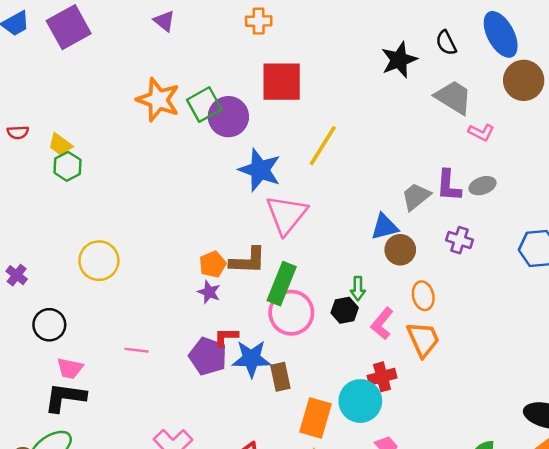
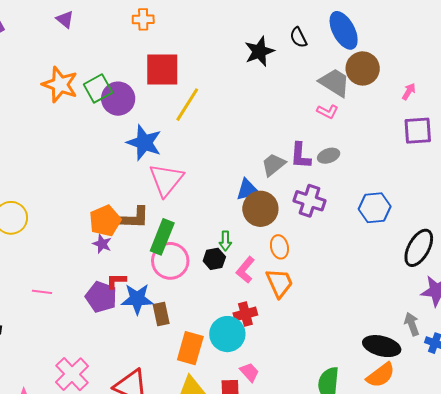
gray trapezoid: (453, 97) -> (335, 83), moved
yellow line: (323, 146) -> (187, 105), moved
purple cross: (460, 240) -> (310, 201), size x1.4
brown circle: (400, 250) -> (260, 209), size x1.4
orange pentagon: (213, 264) -> (105, 221), size x1.4

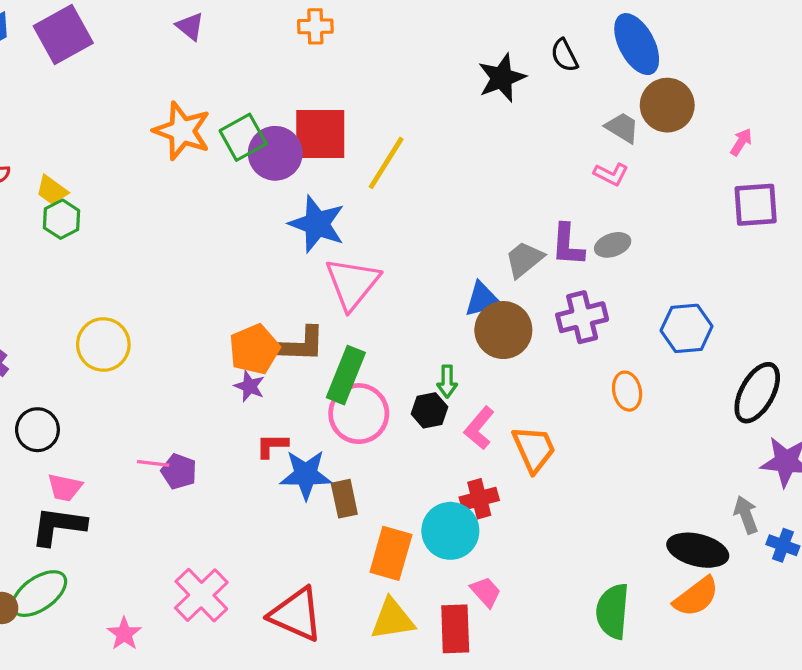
red square: (162, 69) -> (320, 134), moved
gray trapezoid: (335, 83) -> (622, 128), size x0.7
purple cross: (310, 201) -> (582, 317), turned -32
orange ellipse: (279, 247) -> (627, 391), moved
purple pentagon: (101, 297) -> (179, 471), moved, size x0.7

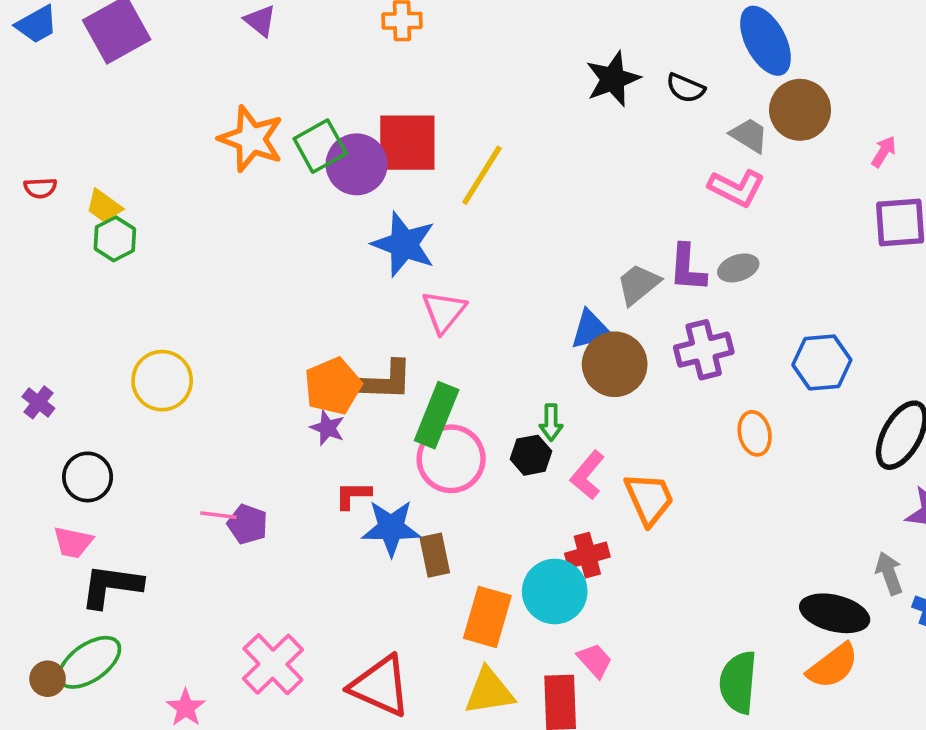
black semicircle: (564, 55) -> (686, 88), moved, turned -40
pink L-shape: (611, 174) -> (736, 188), size x1.4
pink triangle: (352, 283) -> (444, 312), size x0.7
pink trapezoid: (65, 487) -> (73, 542), moved

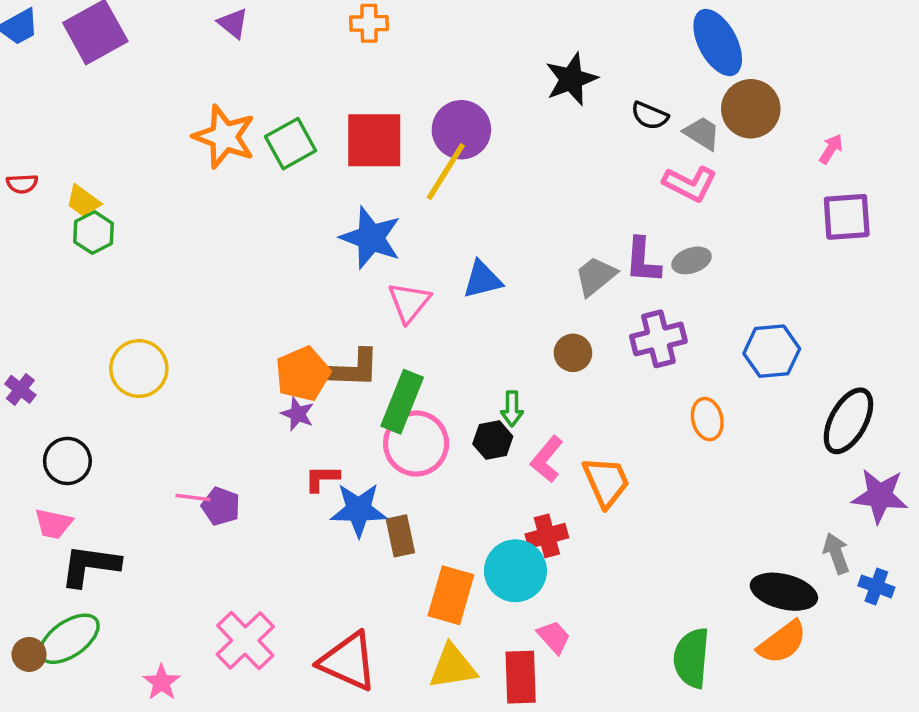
black semicircle: (686, 88) -> (650, 116), moved
purple circle: (357, 164) -> (461, 130), moved
blue triangle: (591, 330) -> (482, 280), moved
brown circle: (615, 364) -> (573, 353), size x0.6

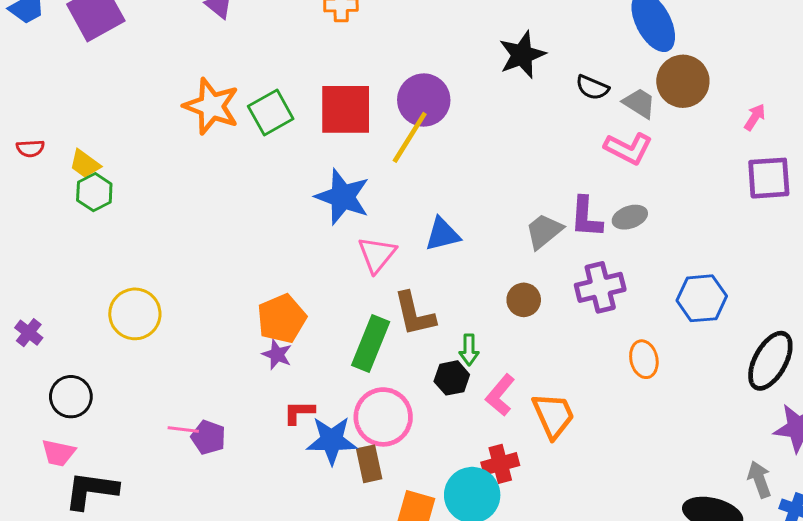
brown L-shape: (353, 369) -> (414, 314), moved, turned 75
pink circle: (416, 444) -> (383, 417), moved

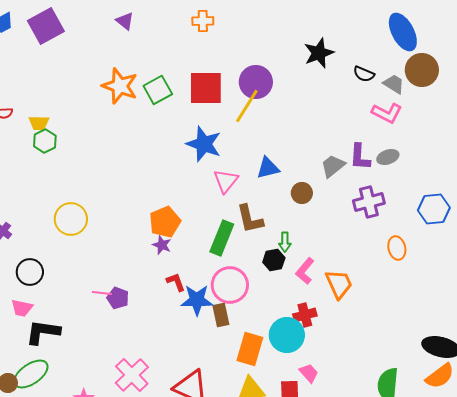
yellow trapezoid: (85, 164) -> (39, 123), turned -35
brown circle: (524, 300) -> (302, 193), moved
red L-shape: (299, 412) -> (176, 282), turned 70

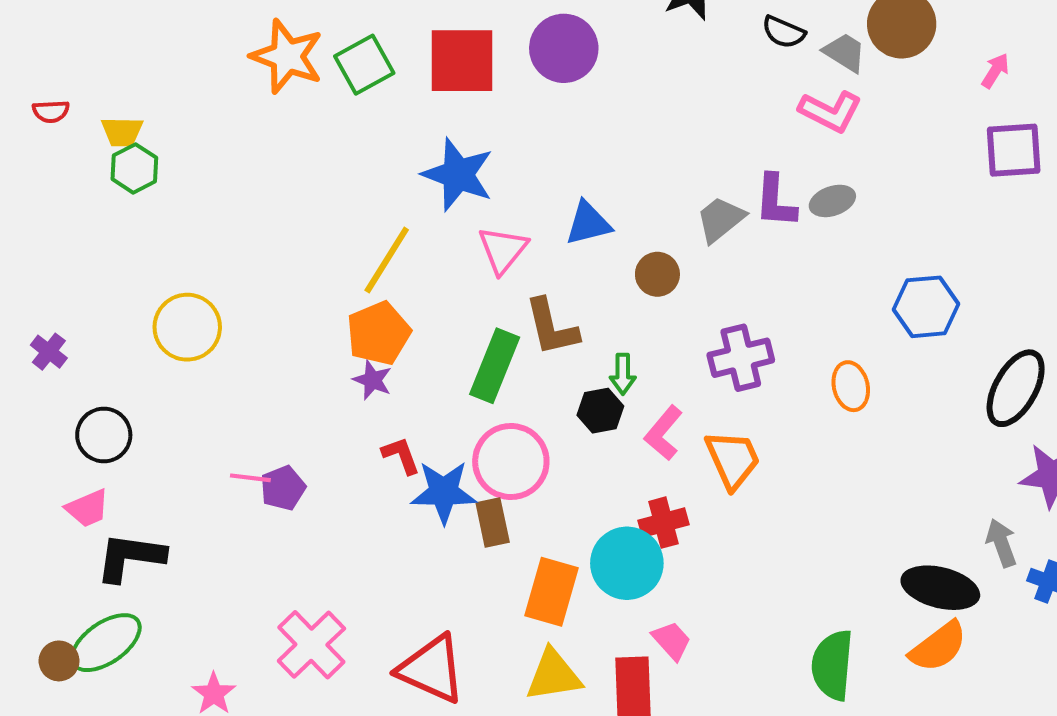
yellow line: (247, 106) -> (387, 260), moved
purple cross: (369, 202) -> (741, 358), moved
purple pentagon: (118, 298) -> (283, 488), turned 30
pink trapezoid: (22, 308) -> (88, 508), turned -35

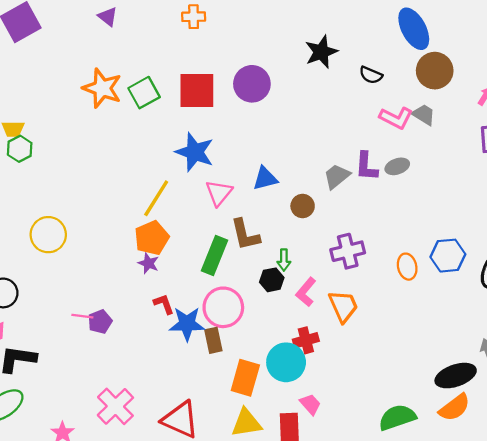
gray trapezoid: (845, 52) -> (424, 115), moved
blue hexagon: (926, 307) -> (448, 256), moved
black ellipse: (940, 588) -> (456, 376), turned -33
green semicircle: (832, 665) -> (397, 417), turned 66

